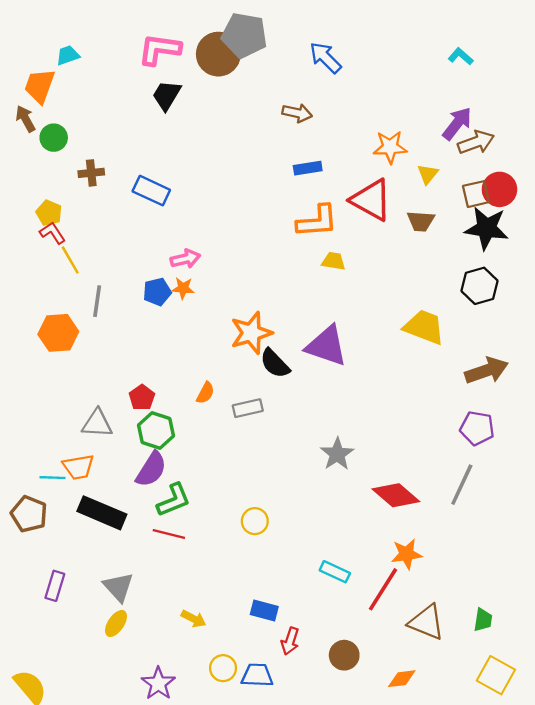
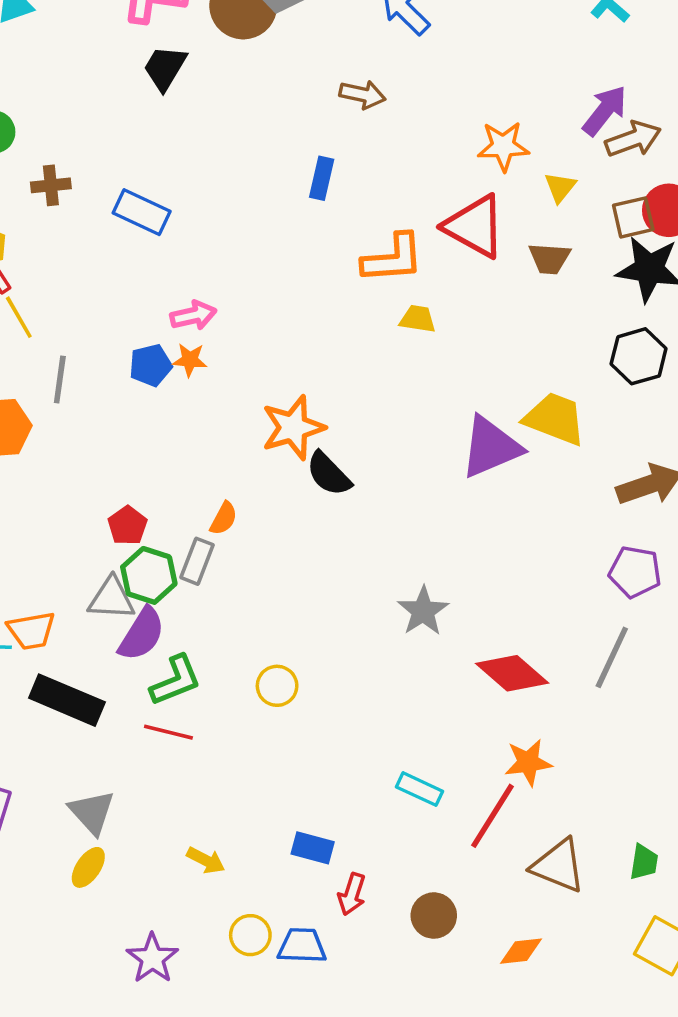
blue rectangle: (308, 168) -> (322, 178), moved, turned -68
purple triangle: (327, 346) -> (491, 447), moved, turned -42
gray rectangle: (248, 408) -> (197, 561), moved, turned -56
gray triangle: (97, 423) -> (111, 599), moved
yellow circle: (255, 521) -> (277, 686), moved

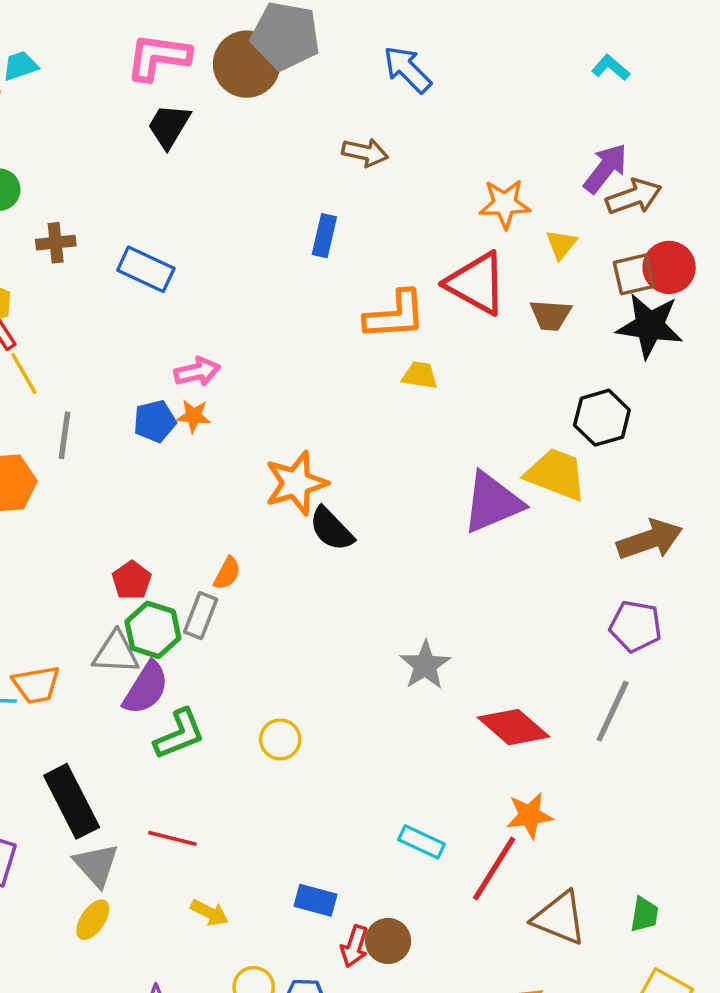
black hexagon: (639, 356) -> (602, 418), moved
black rectangle: (67, 700) -> (72, 801), moved, turned 40
red line: (168, 732) -> (172, 838), moved
brown circle: (434, 916) -> (388, 941), moved

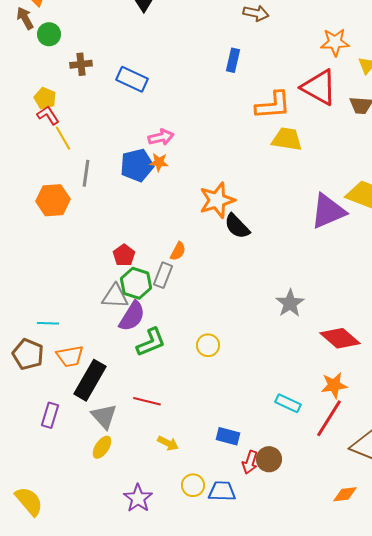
yellow trapezoid: (420, 375) -> (287, 139), size x1.5
blue pentagon: (155, 421) -> (137, 165), size x1.4
orange trapezoid: (36, 685) -> (70, 356), moved
black rectangle: (72, 801) -> (90, 380), turned 57
orange star: (529, 815) -> (334, 385), moved

